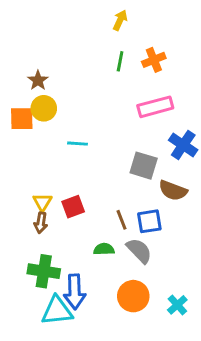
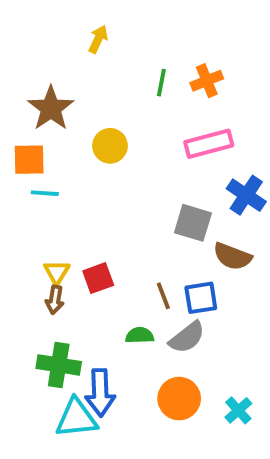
yellow arrow: (120, 20) -> (98, 39), moved
brown star: (38, 80) -> (51, 108), size x1.6
yellow circle: (44, 108) -> (110, 146), moved
cyan line: (78, 144) -> (45, 193), moved
gray semicircle: (139, 251) -> (187, 337), turned 96

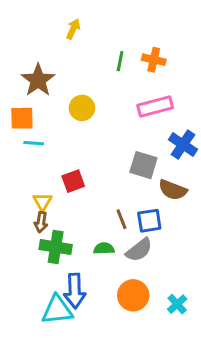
orange cross: (207, 81) -> (154, 60), turned 35
red square: (98, 278) -> (73, 181), moved
green cross: (59, 365) -> (56, 247), moved

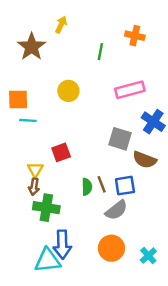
orange cross: (154, 60) -> (135, 36), moved
brown star: (38, 80) -> (32, 47), moved
green semicircle: (104, 248) -> (87, 187), moved, turned 91

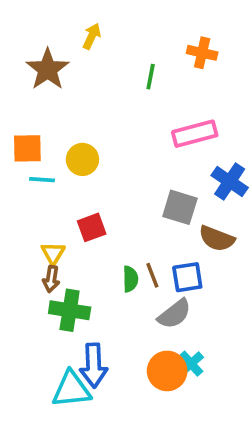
yellow circle: (68, 91) -> (82, 159), moved
cyan cross: (148, 256) -> (191, 364), moved

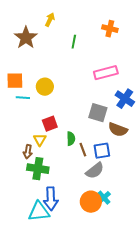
green line: (151, 77) -> (74, 42), moved
yellow triangle: (53, 253) -> (40, 140), moved
green semicircle: (130, 279) -> (71, 139), moved

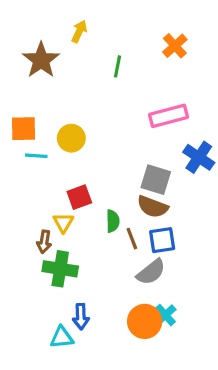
orange cross: (110, 29) -> (175, 46), turned 35
brown semicircle: (118, 130) -> (153, 207), moved
blue arrow: (51, 199) -> (81, 317), size x0.7
cyan triangle: (39, 212) -> (62, 337), size x0.7

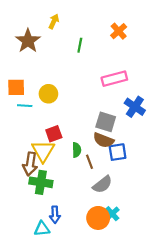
yellow triangle: (63, 223) -> (43, 151), size x1.6
blue square: (162, 240) -> (118, 152), moved
brown arrow: (44, 242) -> (30, 164), size x1.5

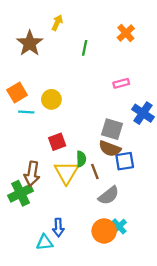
pink rectangle: (114, 79) -> (121, 83), size x0.6
orange square: (16, 87) -> (17, 92), turned -30
yellow triangle: (43, 151) -> (66, 173), moved
green cross: (41, 182) -> (21, 193), moved, turned -35

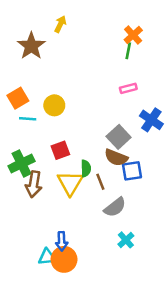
green line: (85, 48) -> (128, 51), moved
gray square: (112, 129) -> (119, 137), turned 30
green cross: (21, 193) -> (22, 164), moved
orange circle: (104, 231) -> (64, 259), moved

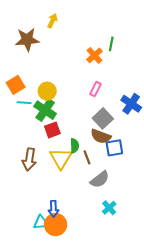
orange cross: (133, 35) -> (94, 55), moved
brown star: (31, 46) -> (27, 40), turned 30
pink rectangle: (128, 88) -> (95, 89), moved, turned -48
green cross: (22, 164) -> (45, 110), moved, turned -30

